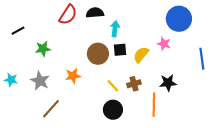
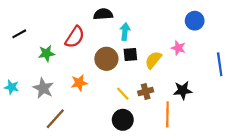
red semicircle: (68, 15) -> (75, 37), moved
blue circle: (179, 19) -> (195, 21), size x0.7

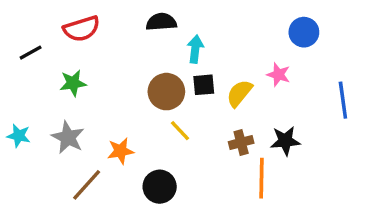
red semicircle: (75, 37) -> (82, 29), moved, turned 40
orange star: (79, 83) -> (121, 151), moved
brown cross: (146, 91) -> (241, 142), moved
yellow line: (123, 94) -> (180, 131), moved
black circle: (123, 120) -> (160, 187), moved

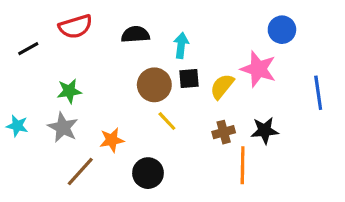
black semicircle: (161, 22) -> (135, 34), moved
pink star: (278, 75) -> (258, 69), size x1.6
green star: (73, 83) -> (69, 91), moved

